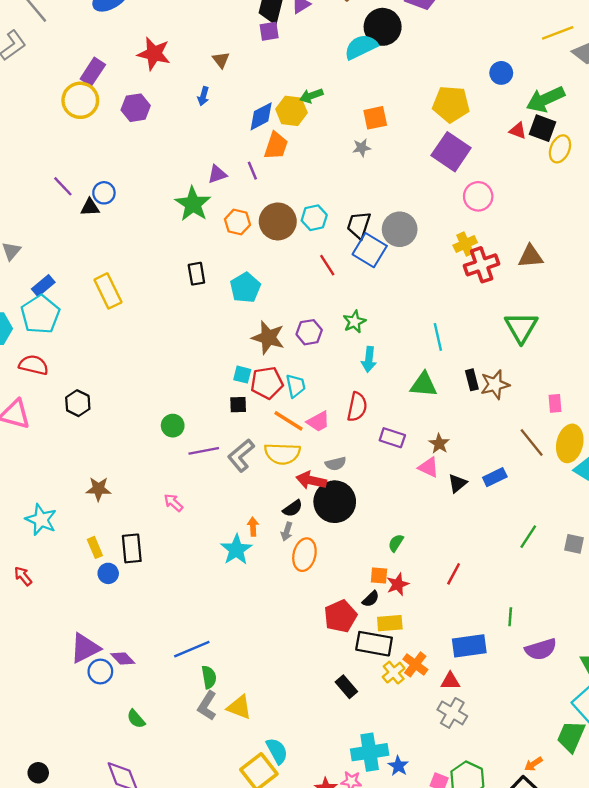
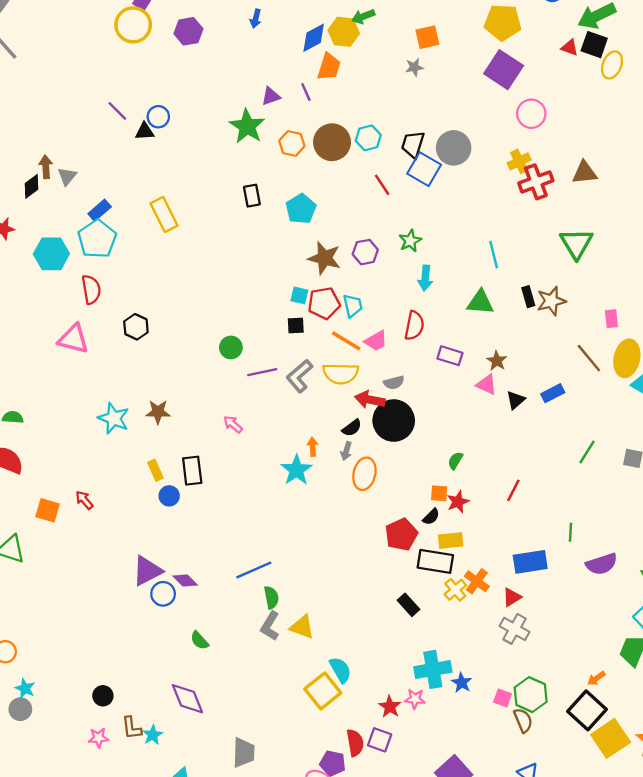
red semicircle: (34, 365) -> (91, 289), turned 68
cyan star: (41, 520) -> (114, 418), moved
red triangle: (450, 681) -> (512, 597), turned -30

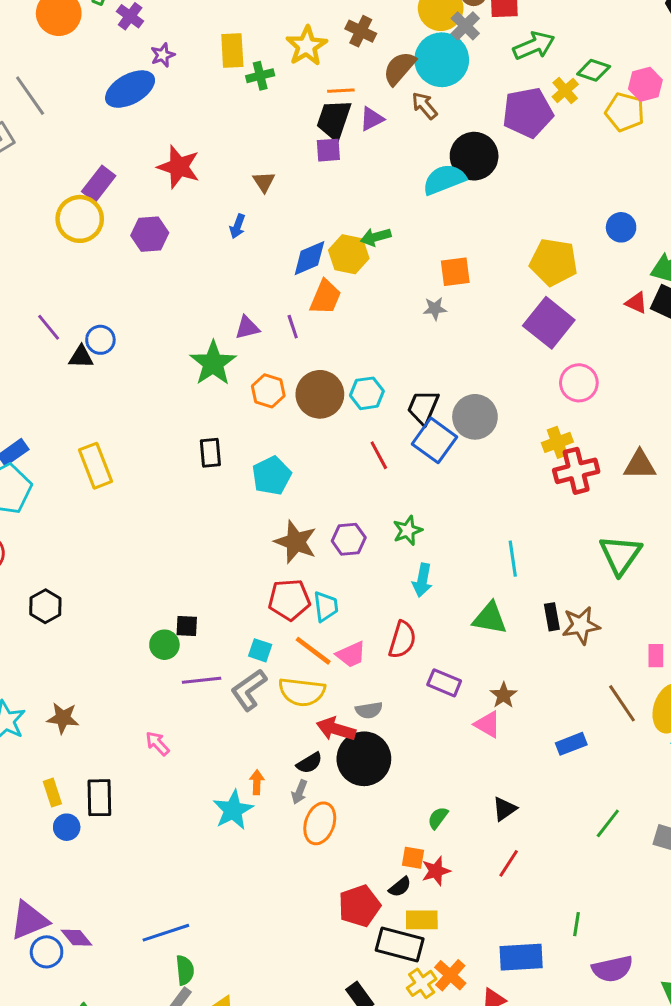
cyan square: (299, 295) -> (260, 650), moved
black square: (296, 326) -> (187, 626), moved
black triangle: (516, 400) -> (504, 809), moved

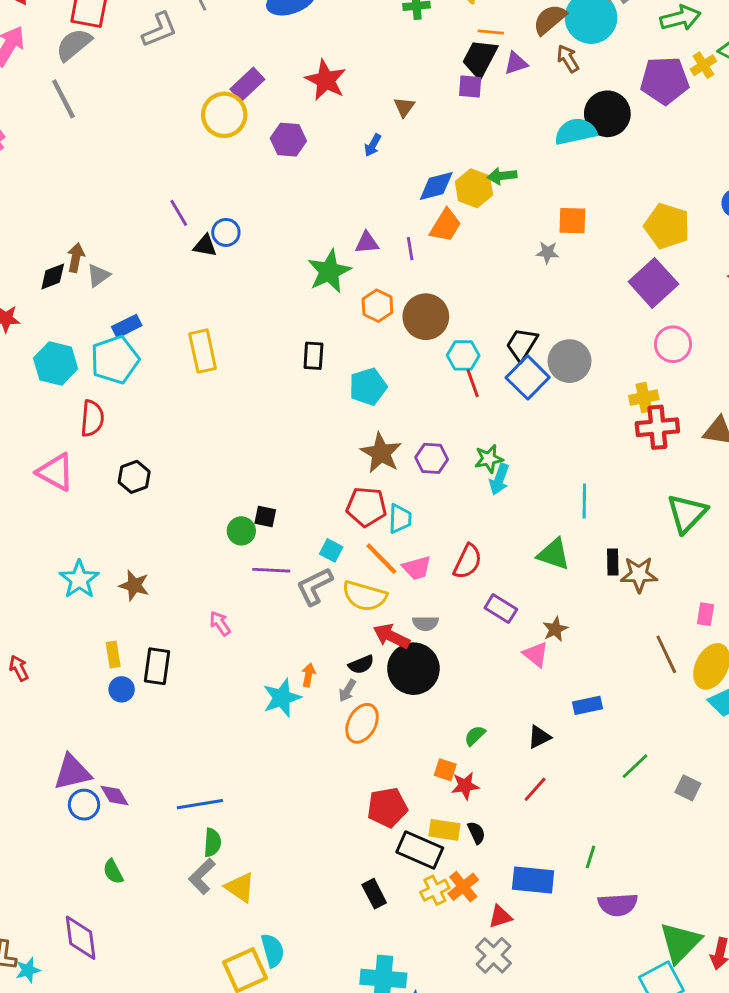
cyan hexagon: (367, 393) -> (463, 355), moved
cyan arrow: (422, 580) -> (499, 479), moved
blue rectangle: (571, 744) -> (587, 705), moved
black semicircle: (400, 887) -> (476, 833), moved, turned -85

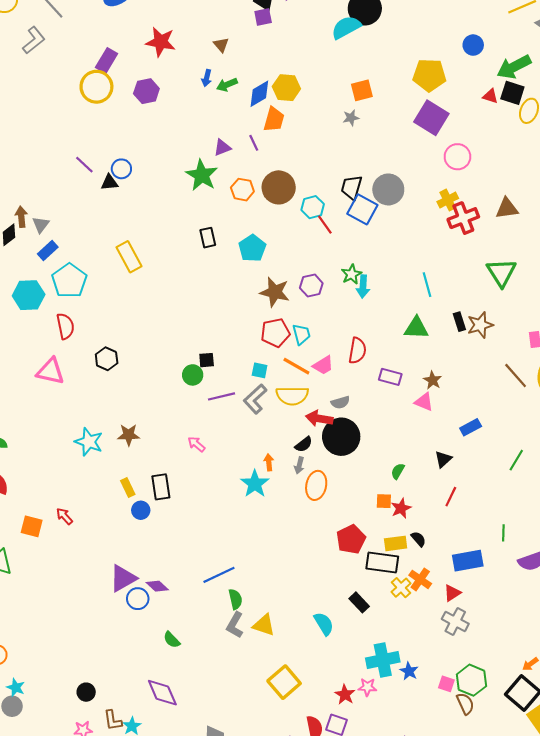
green arrow: (502, 176) -> (227, 85), moved
blue rectangle: (127, 326) -> (48, 250), moved
cyan semicircle: (273, 950) -> (324, 624), moved

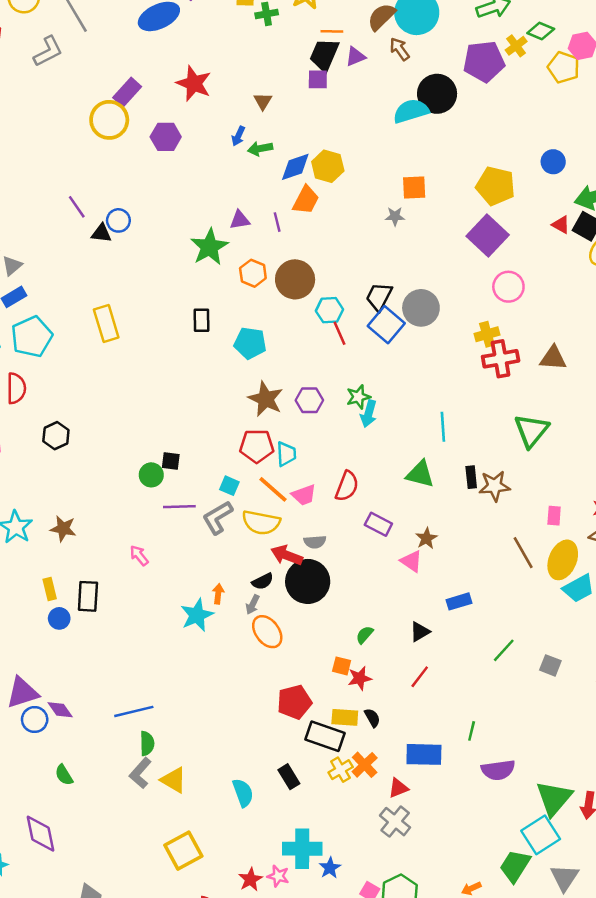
cyan pentagon: (252, 248) -> (250, 343), turned 30
orange ellipse: (316, 485) -> (267, 632), turned -60

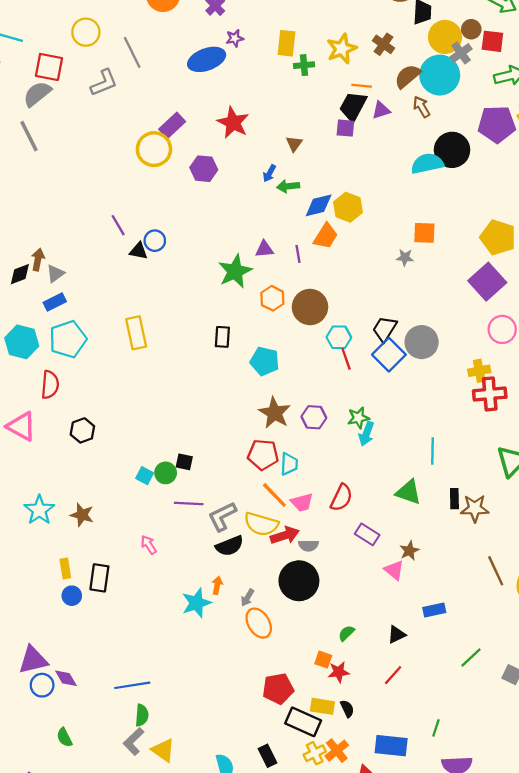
cyan square: (229, 486) -> (145, 476), moved
red arrow: (287, 555) -> (285, 535), moved, turned 136
black semicircle: (263, 581) -> (230, 546), moved, size x1.4

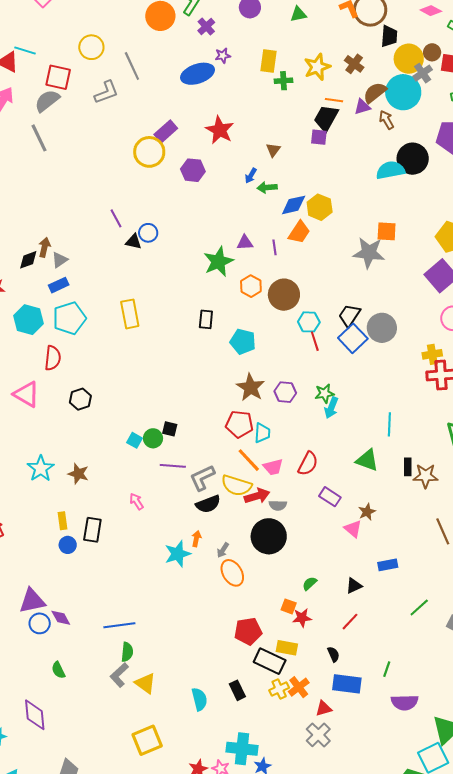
purple triangle: (381, 110) -> (362, 107), moved
gray star: (405, 258) -> (369, 253), size x2.0
black semicircle: (347, 709) -> (333, 654), moved

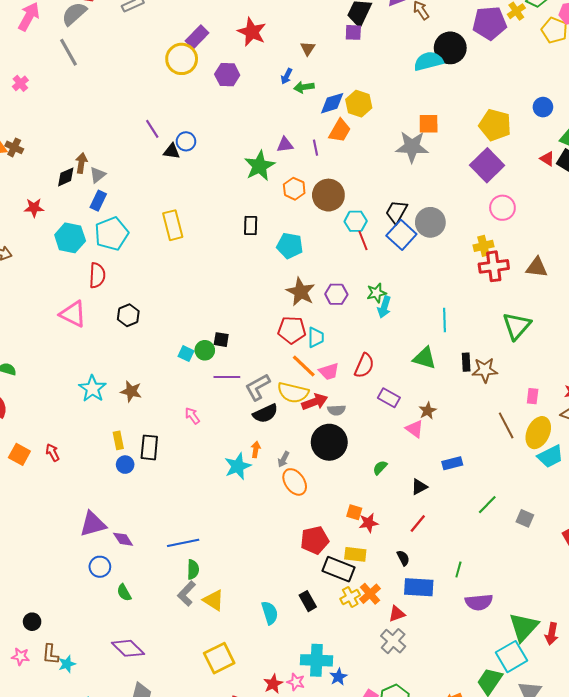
blue rectangle: (59, 285) -> (98, 201), turned -36
green semicircle: (310, 584) -> (380, 468), moved
blue circle: (40, 623) -> (100, 567), moved
purple diamond: (35, 715) -> (128, 648), moved, turned -36

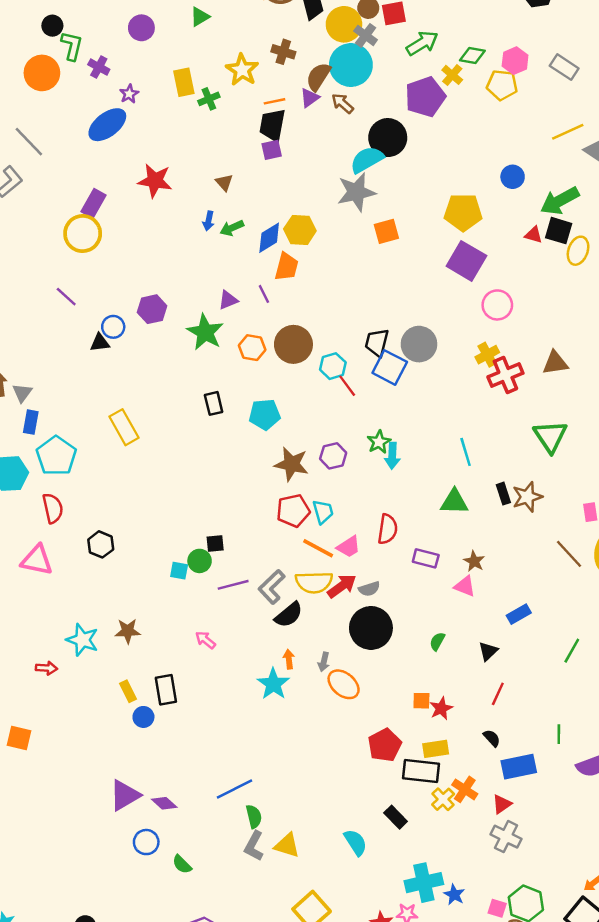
purple hexagon: (227, 75) -> (152, 309), moved
purple line: (152, 129) -> (66, 297), moved
gray star: (412, 147) -> (356, 192), moved
red arrow: (52, 452) -> (47, 668), moved, turned 138

